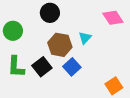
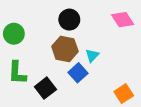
black circle: (50, 13) -> (69, 20), moved
cyan triangle: (85, 38) -> (92, 55), moved
black square: (42, 67) -> (45, 88), moved

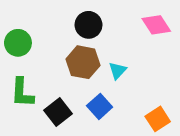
blue square: (78, 73) -> (100, 106), moved

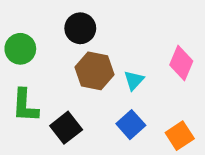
black circle: (88, 25) -> (80, 28), moved
pink diamond: (156, 25) -> (181, 63), moved, turned 56
blue square: (100, 106) -> (131, 125), moved

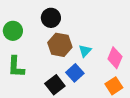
pink diamond: (181, 63) -> (115, 58), moved
blue square: (131, 125) -> (75, 73), moved
black square: (66, 128) -> (55, 85), moved

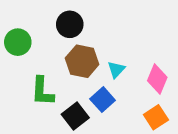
green L-shape: (16, 67) -> (42, 91), moved

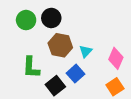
green circle: (18, 42) -> (26, 20), moved

